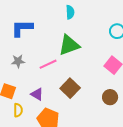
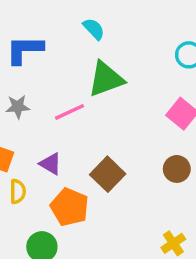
cyan semicircle: (70, 12) -> (94, 29), moved, turned -40
brown square: (70, 88) -> (108, 174), moved

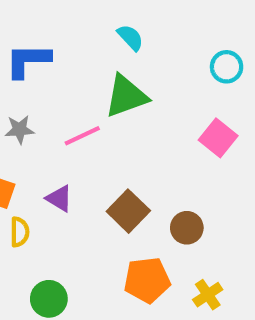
cyan semicircle: (94, 29) -> (130, 38), moved
brown circle: (177, 169) -> (187, 228), moved
orange pentagon: (70, 207) -> (147, 280), moved, turned -30

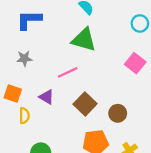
green triangle: (126, 96) -> (84, 40), turned 36
pink line: (82, 136) -> (68, 72), moved

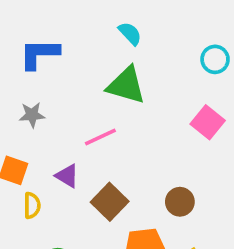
brown square: (85, 104) -> (110, 202), moved

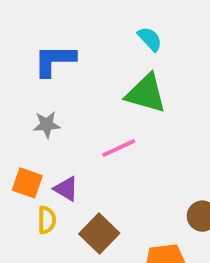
purple triangle: (67, 176) -> (66, 189), moved
brown square: (110, 202) -> (99, 234), moved

